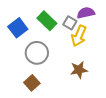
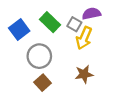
brown square: (32, 83) -> (43, 83), moved

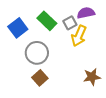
gray square: (74, 24) -> (70, 23), turned 32
brown star: (84, 74) -> (92, 77), moved

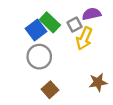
blue square: (18, 28) -> (36, 30), moved
brown square: (40, 78) -> (50, 90), moved

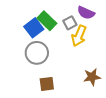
purple semicircle: (92, 14) -> (86, 13), turned -144
brown square: (50, 90) -> (47, 84), turned 35

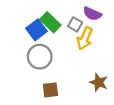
gray square: (70, 23) -> (75, 24), turned -32
brown star: (92, 77) -> (99, 82), turned 30

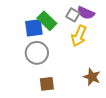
gray square: (75, 24) -> (73, 15), moved
blue square: (36, 30) -> (34, 28), turned 30

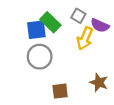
purple semicircle: (86, 13) -> (100, 25), moved
brown square: (47, 84) -> (60, 91), moved

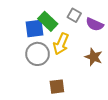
yellow arrow: (85, 38) -> (61, 44), moved
brown star: (99, 82) -> (94, 57), moved

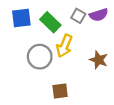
purple semicircle: (95, 24) -> (99, 15), moved, turned -42
blue square: (34, 28) -> (21, 18), moved

